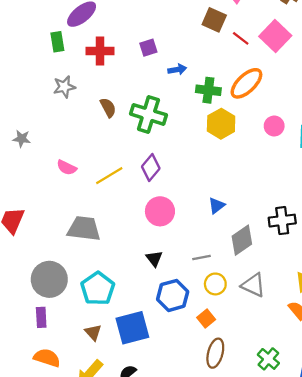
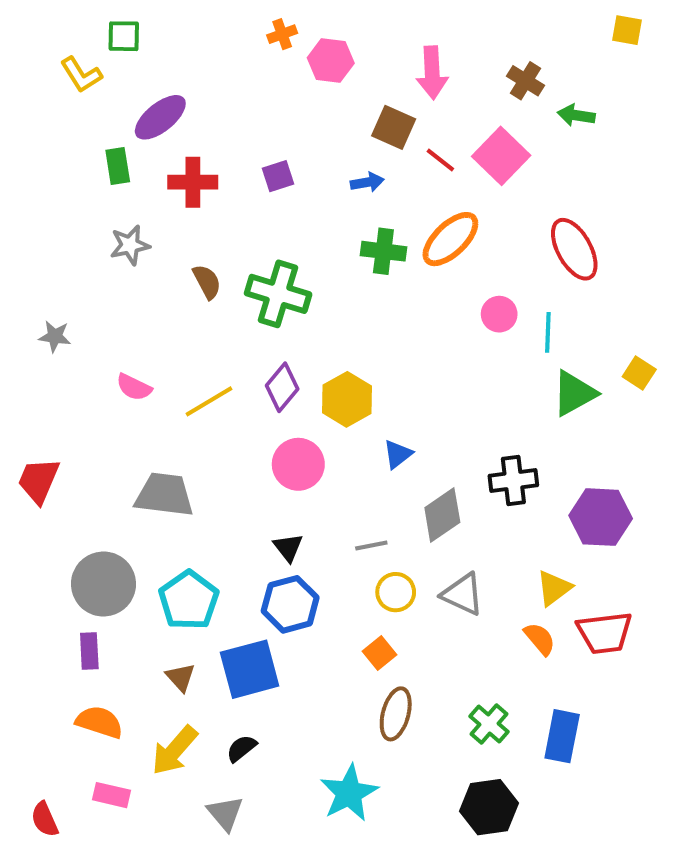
blue arrow: (177, 69) -> (367, 182), moved
yellow hexagon: (221, 124) -> (347, 399), moved
blue hexagon: (173, 295) -> (290, 604), moved

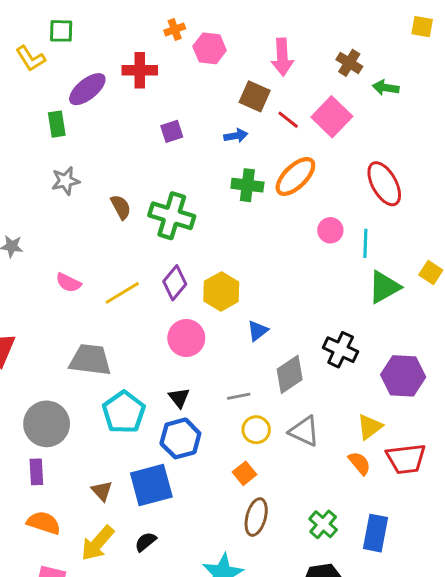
red cross: (193, 182) -> (140, 70), moved
black cross: (513, 481) -> (341, 350), turned 32
cyan pentagon: (189, 600) -> (124, 412), moved

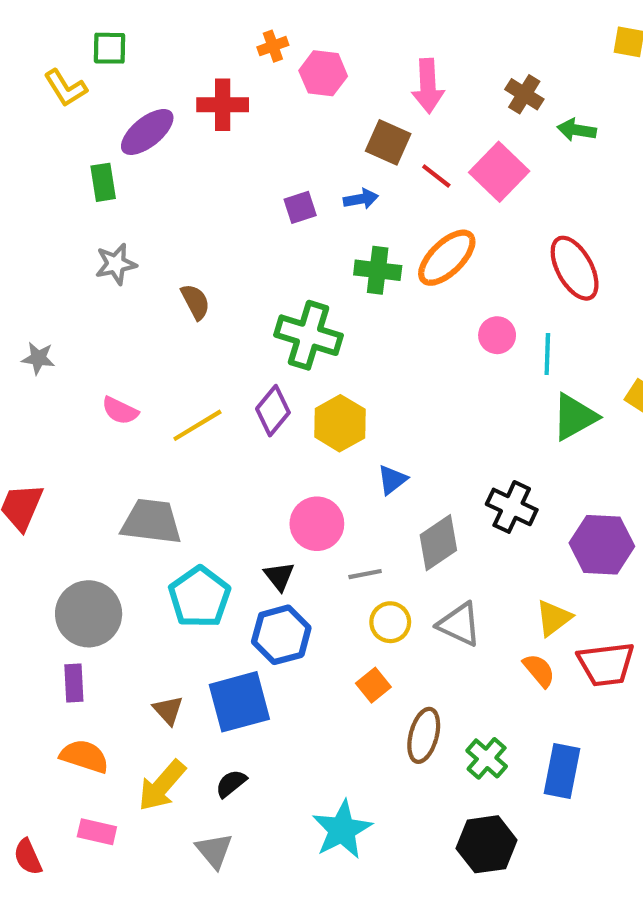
purple square: (172, 131) -> (300, 207), moved
green cross: (172, 216) -> (309, 335), moved
pink circle: (186, 338) -> (317, 524), moved
brown ellipse: (256, 517) -> (424, 735), moved

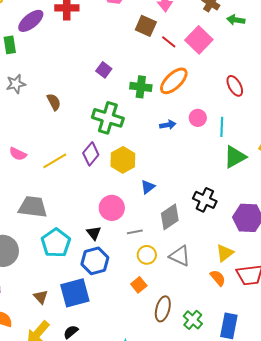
blue arrow: (361, 199) -> (168, 125), moved
purple square: (300, 207) -> (104, 70), moved, turned -35
red ellipse: (575, 268) -> (235, 86), size x0.7

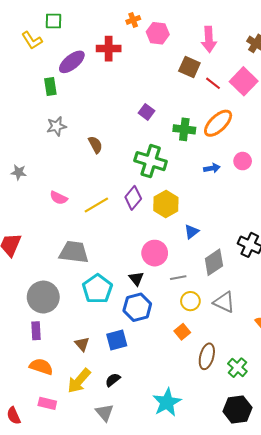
blue square: (75, 293) -> (117, 340), size x0.7

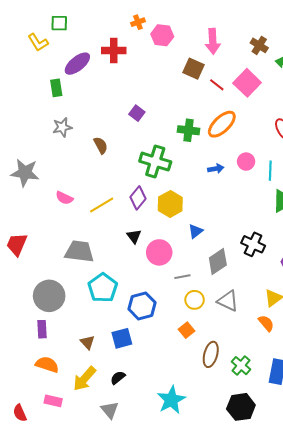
purple square: (146, 112) -> (137, 113), moved
gray star: (19, 172) -> (25, 173), size x1.8
black triangle: (136, 279) -> (134, 236), moved

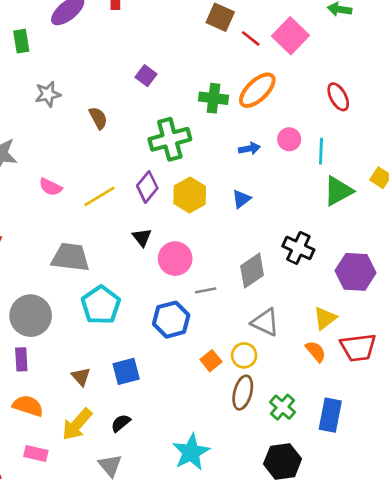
green rectangle: (56, 88) -> (21, 41), moved
green cross: (155, 162) -> (170, 139), turned -32
blue triangle: (196, 231) -> (241, 199), moved
yellow circle: (195, 300) -> (244, 355), moved
blue hexagon: (142, 306) -> (171, 320), moved

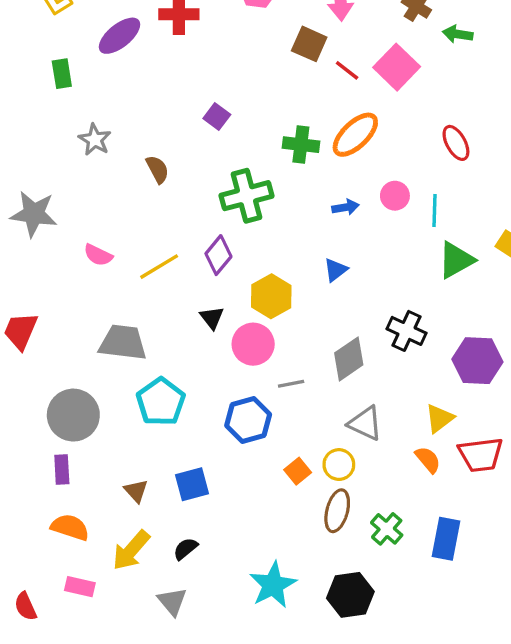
gray star: (48, 94) -> (95, 140), turned -30
yellow hexagon: (190, 195) -> (271, 296), moved
black hexagon: (283, 461) -> (350, 595), moved

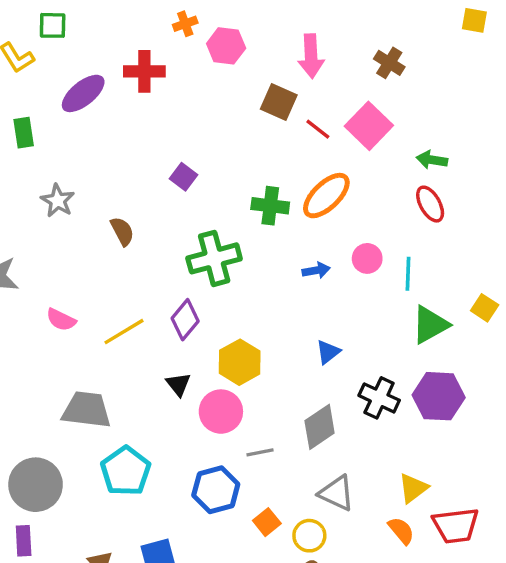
green arrow: (458, 34) -> (432, 160), moved
blue triangle: (336, 270) -> (328, 352), moved
purple hexagon: (477, 361) -> (439, 396), moved
orange square: (298, 471) -> (267, 522), moved

